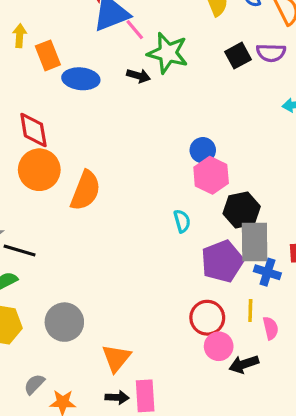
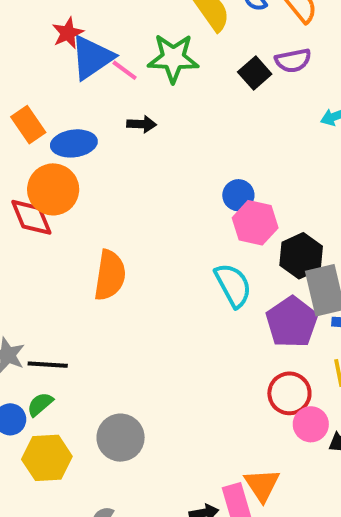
green star: (168, 53) -> (173, 58), moved
orange circle: (39, 170) -> (53, 189), moved
cyan semicircle: (182, 221) -> (233, 285), size x1.6
orange triangle: (116, 358) -> (262, 485), moved

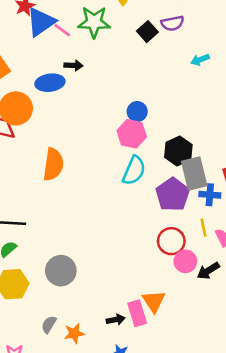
blue ellipse: (74, 143) -> (50, 83), moved
pink hexagon: (255, 223) -> (132, 134), moved
cyan semicircle: (233, 285) -> (134, 171), turned 52

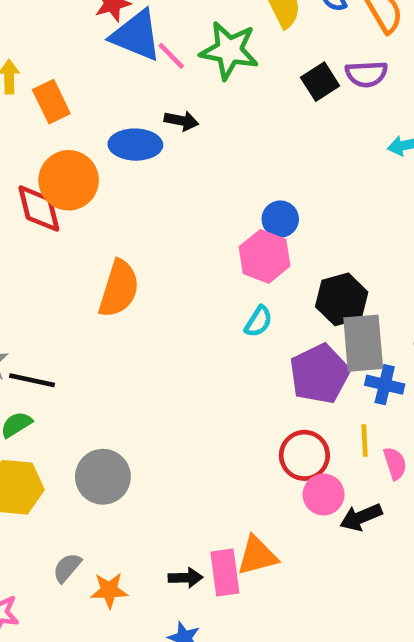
blue triangle: (41, 22) -> (136, 35), turned 48
cyan semicircle: (134, 171) -> (258, 321), size x0.6
orange triangle: (154, 301) -> (257, 556), turned 40

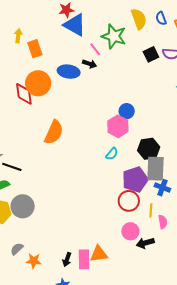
pink line: (171, 56) -> (95, 49), moved
red circle: (304, 455) -> (129, 201), moved
gray circle: (103, 477) -> (23, 206), moved
black arrow: (186, 578) -> (67, 259), turned 104

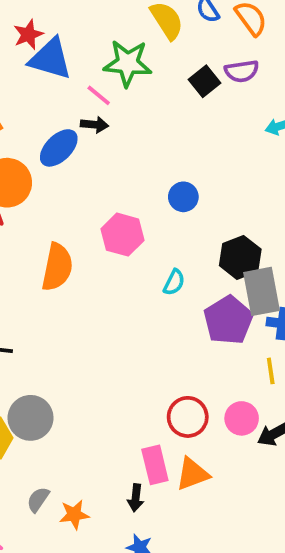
blue ellipse: (69, 72) -> (59, 148), turned -40
pink hexagon: (118, 126) -> (122, 235), moved
red circle: (129, 201) -> (188, 417), moved
pink rectangle: (84, 259) -> (155, 465), moved

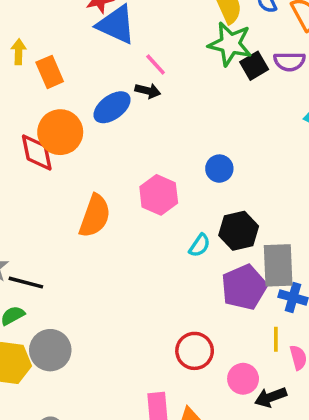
green star: (128, 63) -> (230, 44), moved
black hexagon: (240, 257) -> (239, 231), moved
red circle: (188, 417) -> (195, 351), moved

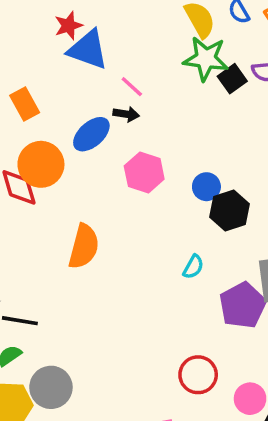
pink hexagon: (159, 195) -> (144, 172), moved
black hexagon: (239, 231) -> (230, 211), moved

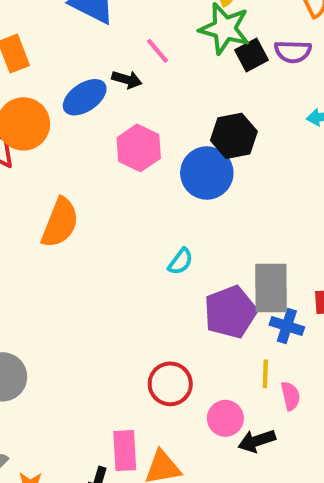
pink line: (132, 87) -> (158, 51), moved
blue circle: (206, 187) -> (207, 173), size x1.6
black hexagon: (230, 211) -> (234, 136), moved

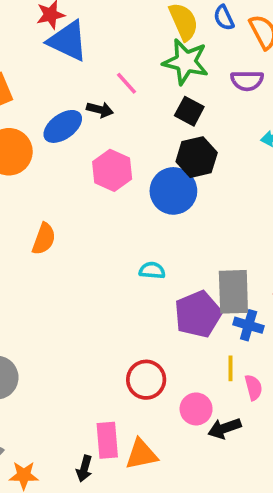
black square: (252, 55) -> (189, 111), moved, turned -32
orange semicircle: (60, 223) -> (44, 239), size x0.7
cyan semicircle: (180, 261) -> (152, 270), turned -120

